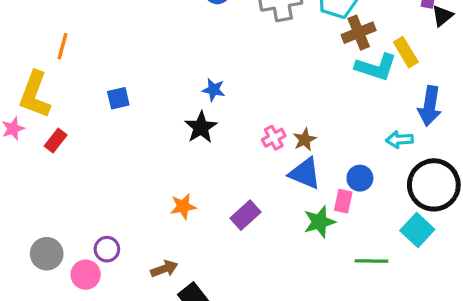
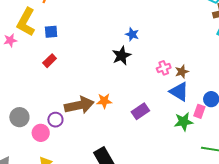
blue square: (118, 98) -> (51, 32), moved
red rectangle: (56, 140) -> (50, 61), moved
brown arrow: (164, 269) -> (79, 105), moved, size x1.8

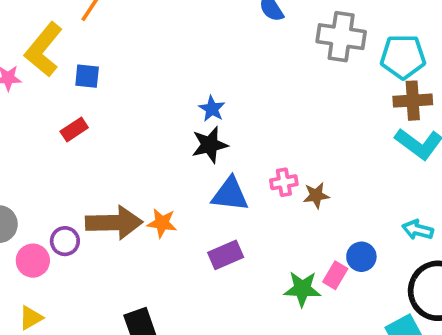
blue star: (132, 34) -> (212, 109), moved
blue triangle: (179, 92) -> (230, 194), moved, turned -35

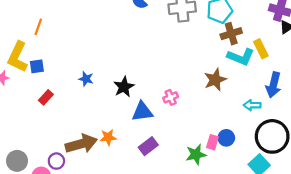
blue square: (87, 76) -> (37, 66), moved
blue star: (212, 109) -> (86, 79), moved
brown star: (316, 195) -> (215, 80), moved, size x1.5
blue circle: (361, 257) -> (226, 138), moved

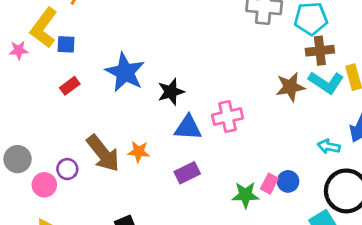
blue star: (86, 79) -> (125, 72), size x2.0
brown star: (215, 80) -> (290, 87), moved
pink cross: (171, 97) -> (228, 117), size x1.5
brown arrow: (81, 144) -> (103, 153), turned 56

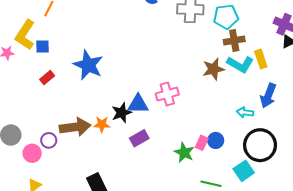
black star: (171, 92) -> (122, 113), moved
brown arrow: (103, 153) -> (75, 127), turned -56
green star: (245, 195) -> (184, 152), turned 30

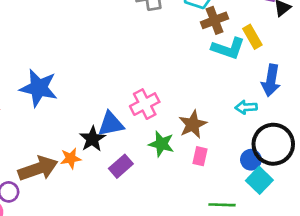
brown star: (213, 69) -> (193, 124), moved
blue circle: (216, 140) -> (251, 160), moved
green star: (184, 152) -> (161, 144), moved

